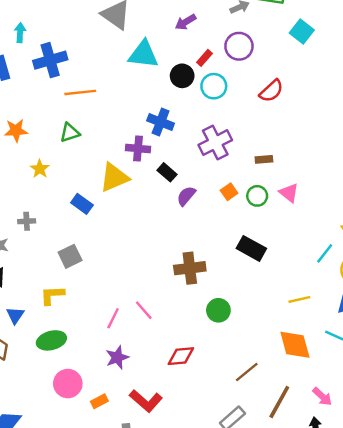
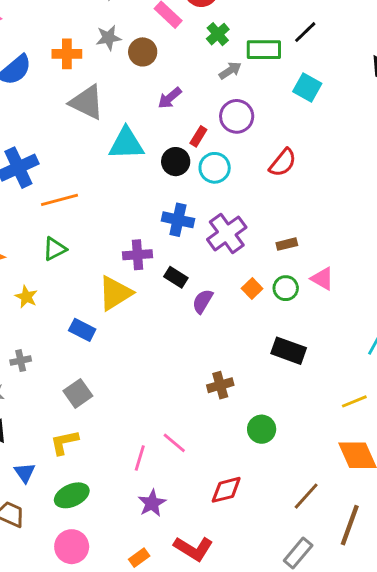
blue cross: (161, 122) -> (178, 220), moved
brown cross: (190, 268) -> (220, 385), size x0.7
pink circle: (68, 384) -> (72, 547), moved

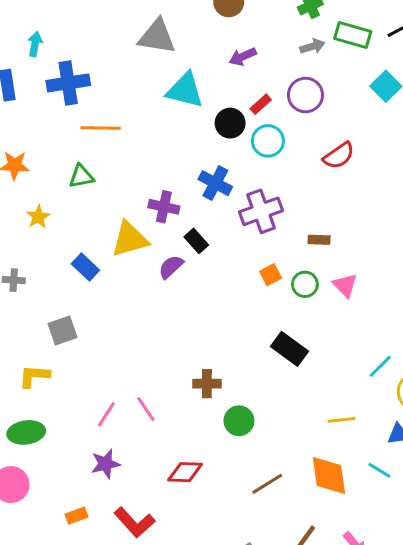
gray triangle: (87, 102) -> (157, 37), turned -33
purple semicircle: (203, 301) -> (171, 267), moved
brown cross: (220, 385) -> (207, 384), moved
brown line: (306, 496) -> (267, 484), moved

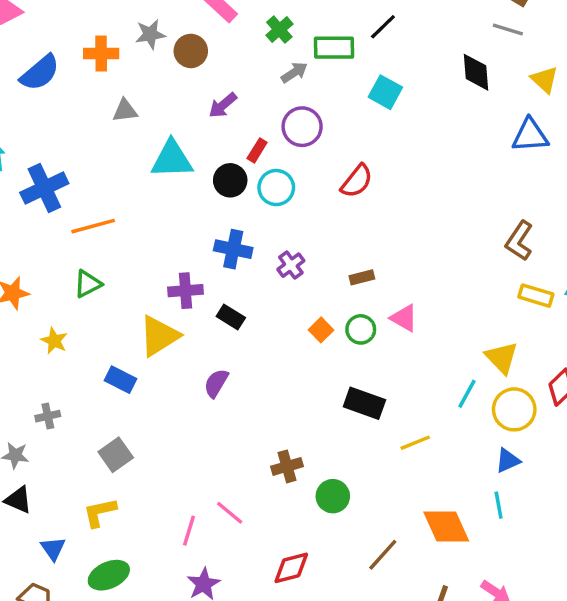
gray triangle: (157, 37) -> (125, 111), size x0.6
purple cross: (261, 211) -> (291, 265), size x0.6
purple semicircle: (171, 267) -> (216, 383), moved
yellow line: (342, 420) -> (415, 443), moved
cyan line: (379, 470) -> (499, 505), turned 65

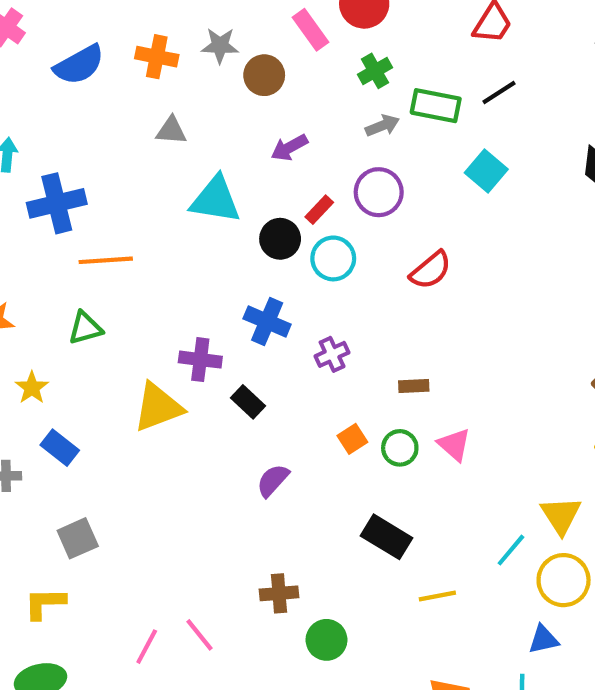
blue rectangle: (120, 380) -> (60, 448), moved
purple semicircle: (216, 383) -> (273, 480), moved

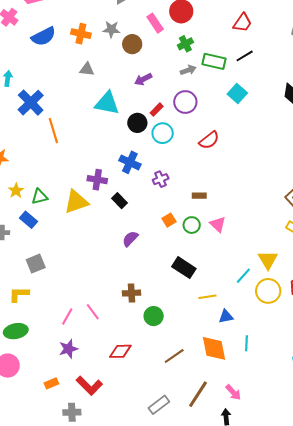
blue cross: (57, 203) -> (31, 103), turned -32
orange line: (106, 260) -> (53, 131), turned 75
green triangle: (85, 328) -> (40, 197), moved
blue triangle: (543, 639) -> (226, 316), moved

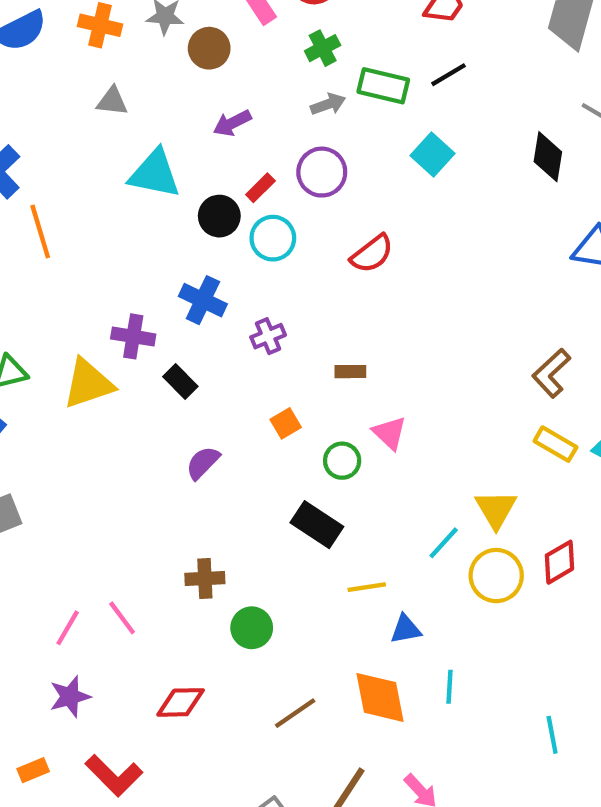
green circle: (192, 225) -> (342, 461), moved

